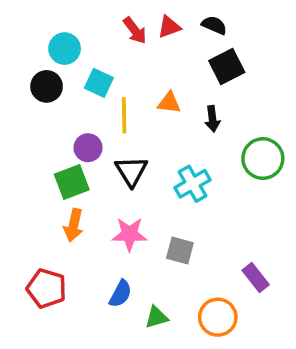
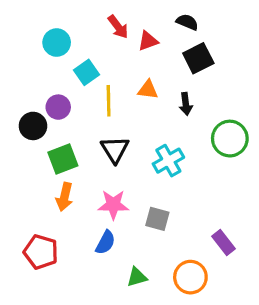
red triangle: (169, 27) -> (148, 41), moved
cyan square: (99, 83) -> (87, 72), turned 30
black circle: (47, 86) -> (33, 126), moved
purple circle: (88, 148) -> (58, 107), moved
blue semicircle: (120, 294) -> (105, 242), moved

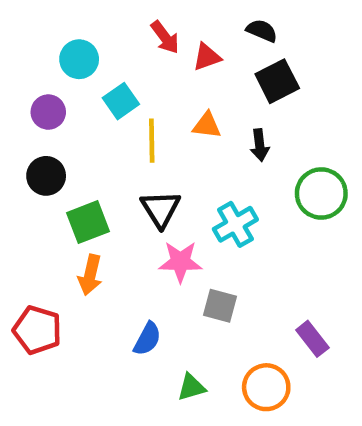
purple circle: (58, 107) -> (48, 112), moved
pink star: (113, 205) -> (180, 262), moved
red pentagon: (41, 252) -> (37, 330), moved

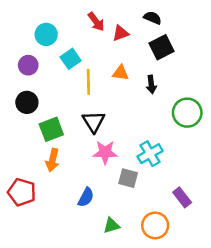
cyan cross: (235, 224) -> (150, 154), moved

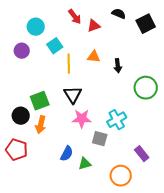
black square: (162, 47) -> (146, 24), moved
black circle: (27, 102) -> (21, 116), moved
green triangle: (112, 225) -> (85, 164), moved

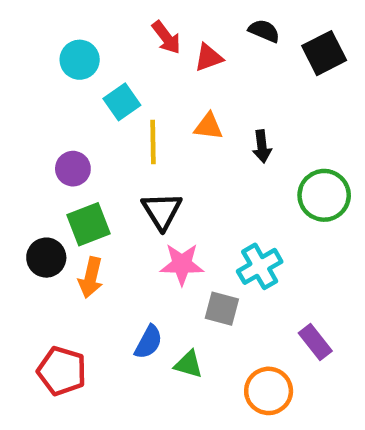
purple circle: (22, 51) -> (73, 169), moved
red pentagon: (17, 150) -> (62, 371), moved
green triangle: (85, 164) -> (189, 364), turned 32

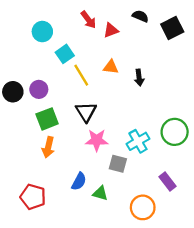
yellow line: (153, 142) -> (81, 75), turned -30
green circle: (324, 195) -> (175, 132), moved
black circle: (46, 258) -> (13, 92), moved

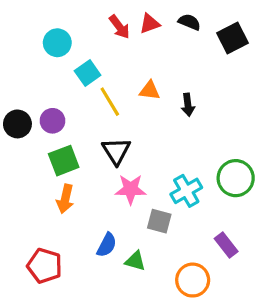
red triangle: (111, 30) -> (150, 24), moved

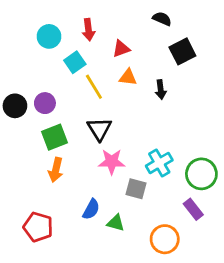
red triangle: (150, 24) -> (121, 49), moved
red arrow: (119, 27) -> (88, 30), moved, turned 30
black square: (232, 38) -> (182, 51), moved
green circle: (236, 178) -> (201, 174), moved

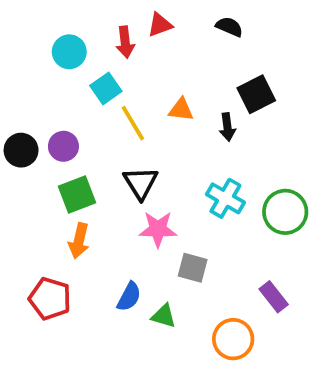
red triangle: (121, 49) -> (160, 25), moved
black square: (182, 51) -> (256, 94), moved
cyan cross: (159, 163) -> (225, 198), moved, turned -30
green circle: (201, 174) -> (285, 212), moved
red pentagon: (38, 227) -> (50, 299), moved

